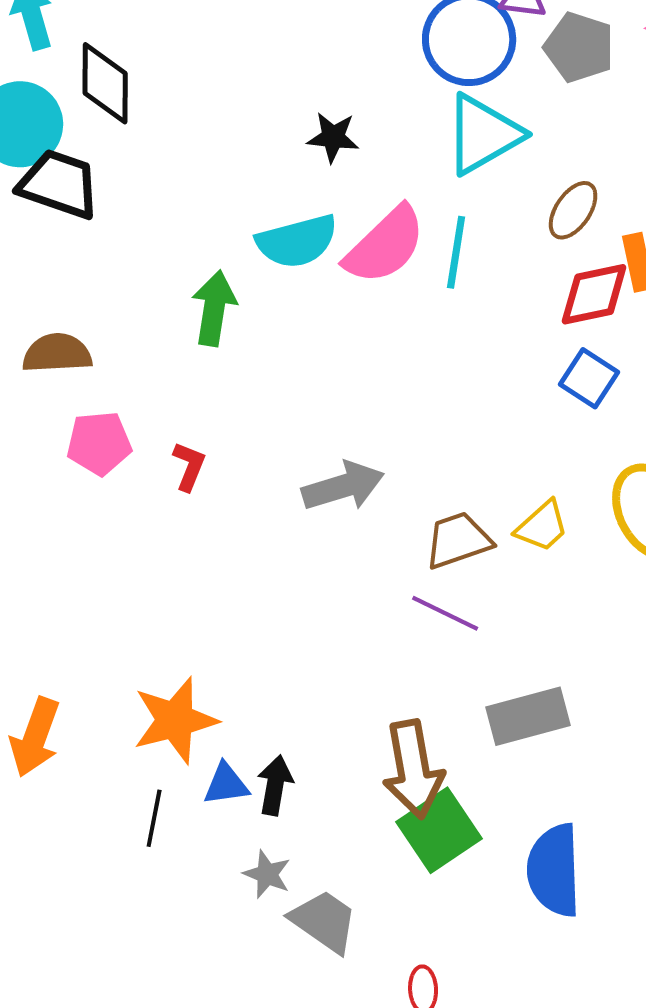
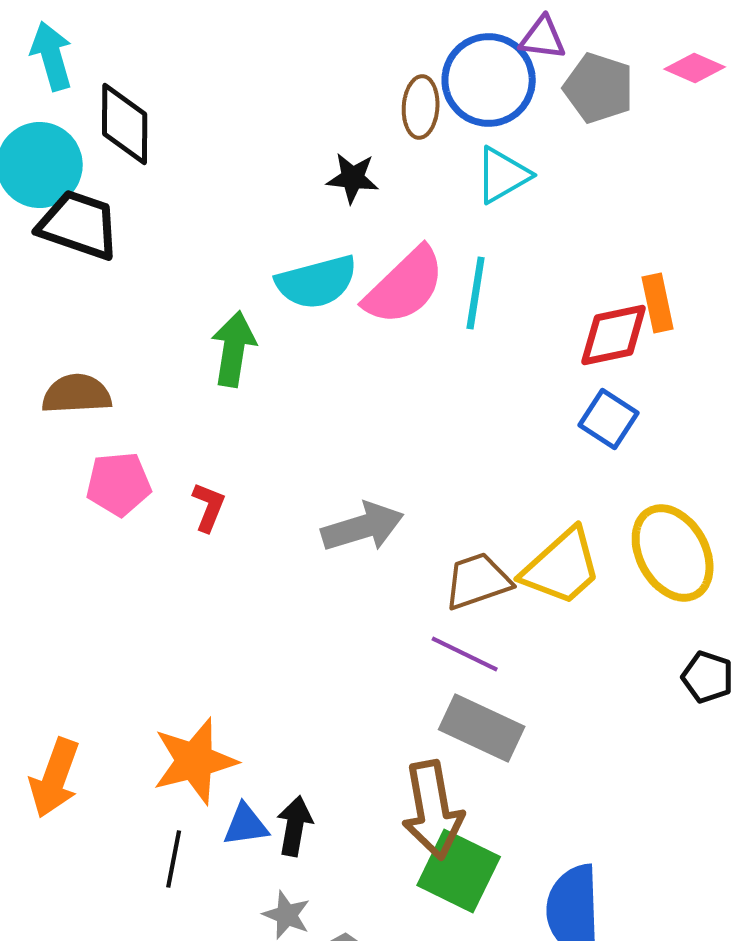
cyan triangle: (483, 134) -> (503, 175), size x0.7
brown ellipse: (573, 210) -> (421, 107), moved, turned -30
yellow trapezoid: (542, 526) -> (562, 567), size x1.5
gray rectangle: (528, 716) -> (482, 728), moved, turned 40
green square: (439, 830) -> (459, 871), turned -30

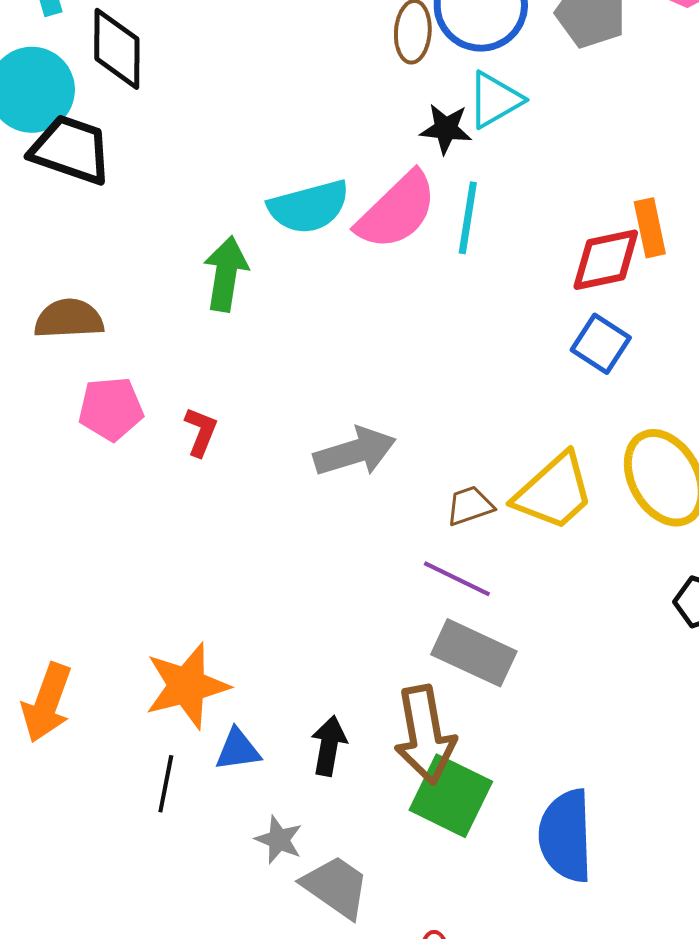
black star: (353, 178) -> (446, 129), moved
brown trapezoid: (478, 581) -> (470, 506), size x0.7
black arrow: (295, 826) -> (329, 746), moved

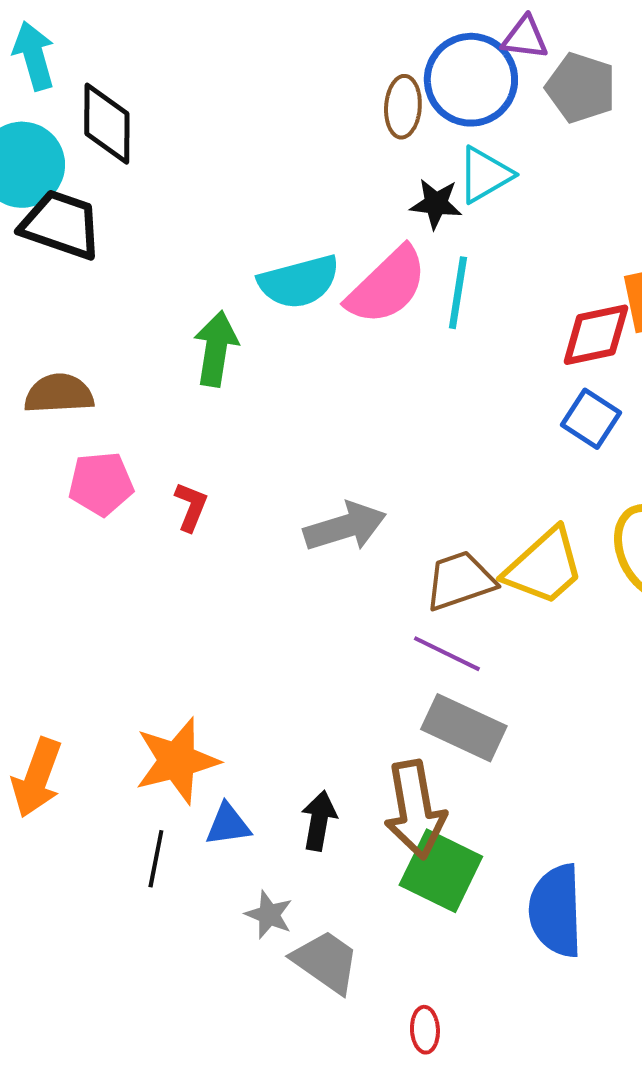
brown trapezoid: (470, 506) -> (460, 581), size x1.5

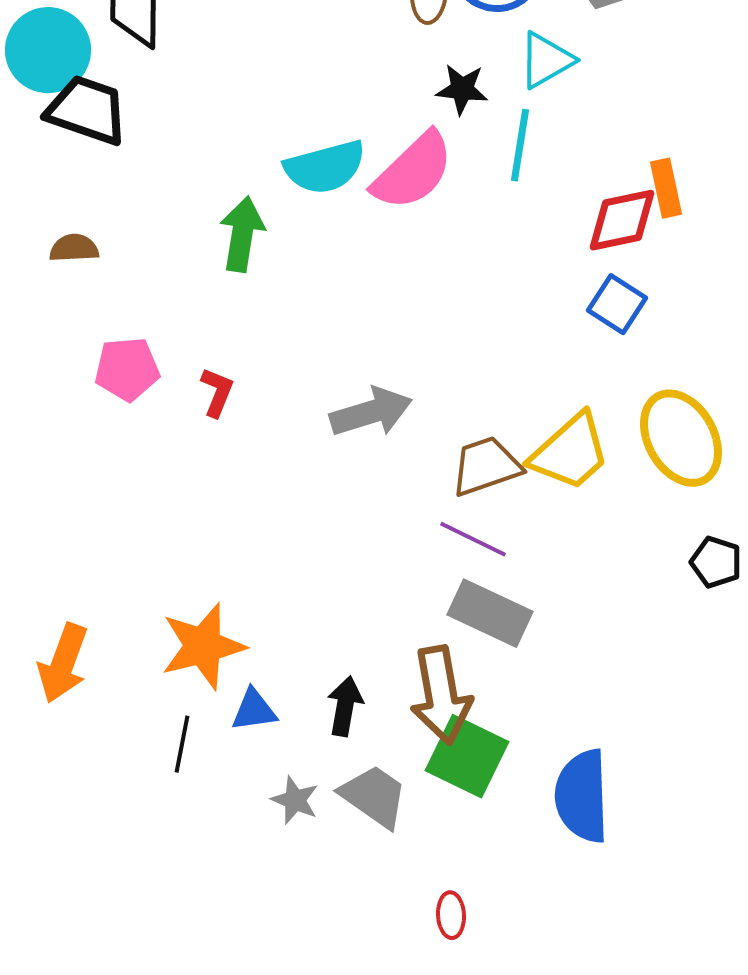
cyan triangle: (485, 175) -> (546, 60), moved
cyan line: (458, 293) -> (520, 145), moved
brown semicircle: (59, 394) -> (74, 248), moved, size x0.7
gray trapezoid: (326, 962) -> (374, 796), moved

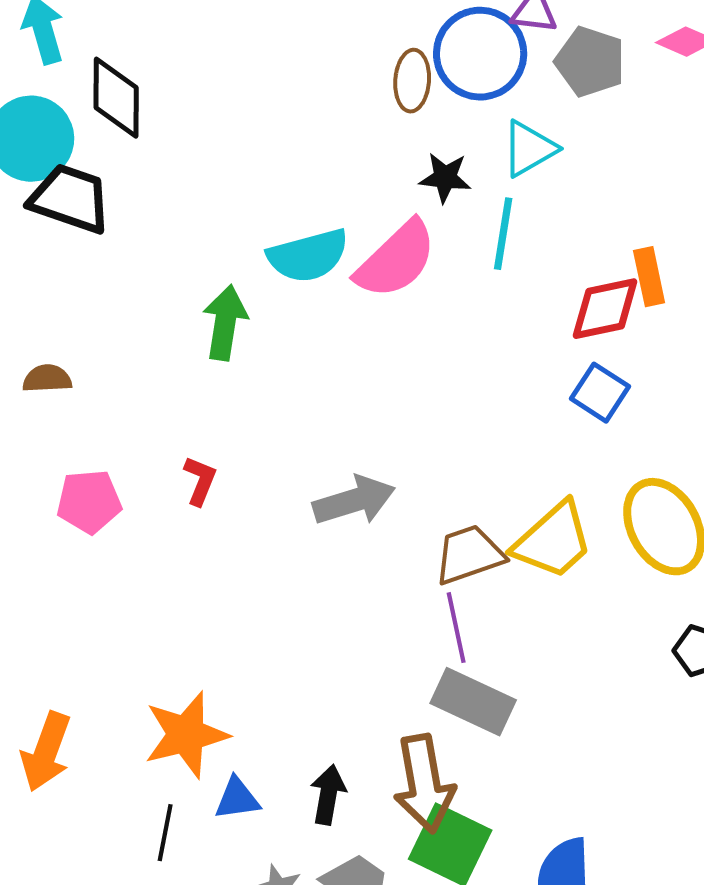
brown semicircle: (74, 248) -> (47, 379), moved
pink pentagon: (127, 369) -> (89, 502), moved
purple line: (473, 539) -> (456, 628), turned 52

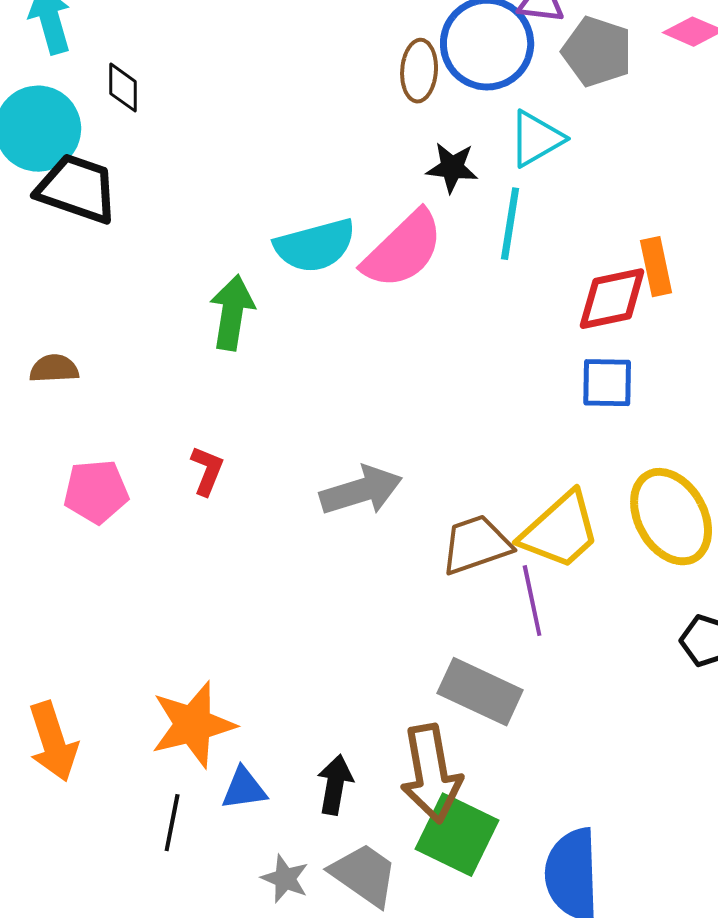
black diamond: (116, 98) -> (123, 88), size x0.6
blue square: (600, 393) -> (607, 383), turned -32
purple line: (456, 628) -> (532, 601), moved
orange arrow: (46, 752) -> (53, 742), turned -38

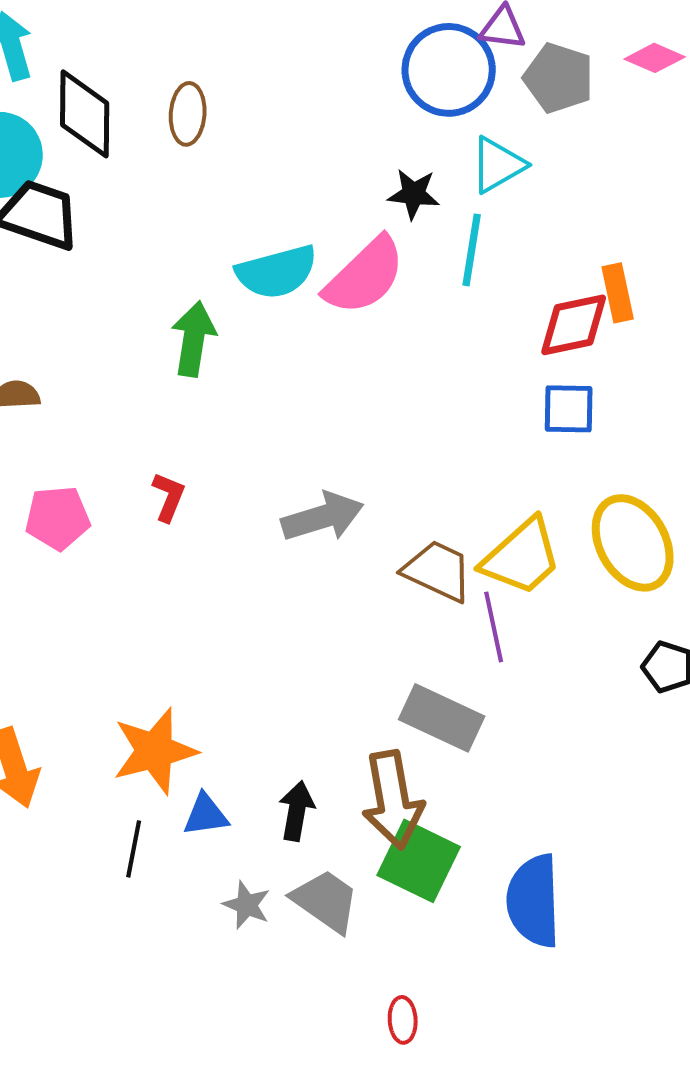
brown ellipse: (419, 71) -> (188, 114), moved
black diamond: (123, 88) -> (85, 114), size x1.8
brown trapezoid: (476, 545) -> (438, 571), turned 44

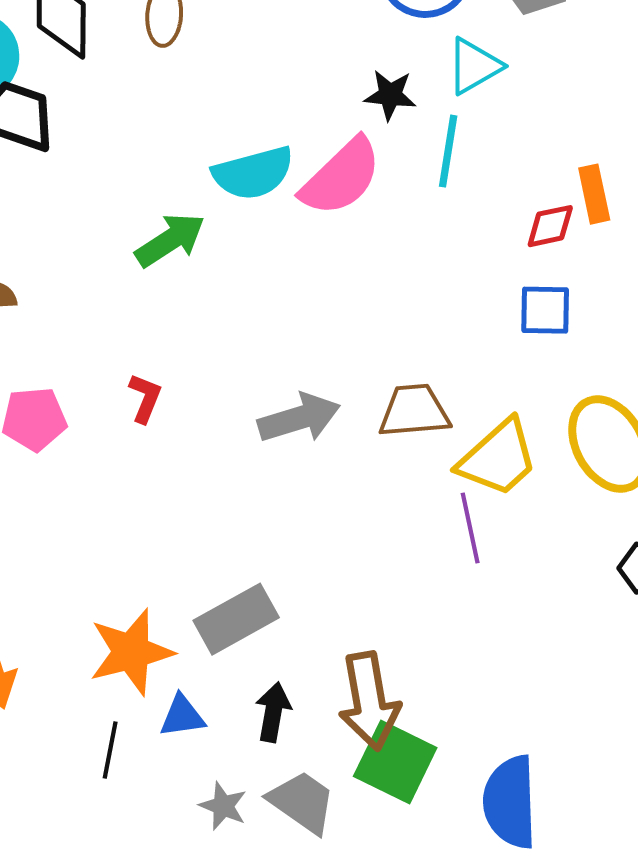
red diamond: (574, 325) -> (550, 226), size x0.7
green arrow: (194, 339) -> (170, 240), turned 48
brown trapezoid: (438, 571) -> (414, 411), moved, turned -30
gray rectangle: (442, 718) -> (236, 619), moved, turned -54

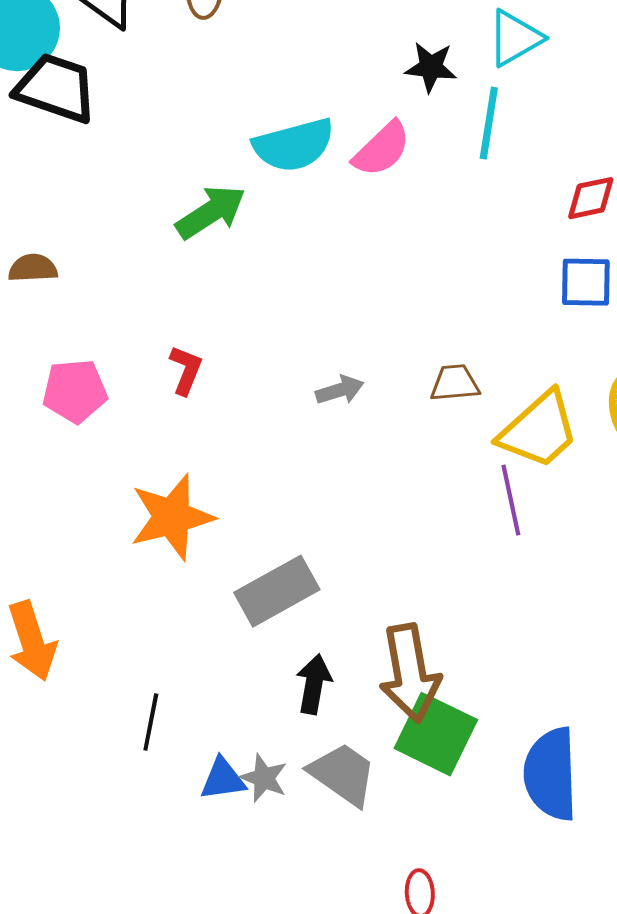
pink semicircle: (341, 177) -> (382, 149), size x0.7
brown trapezoid: (414, 411) -> (455, 383), size x0.7
gray arrow: (299, 418) -> (340, 390), size x0.6
orange star: (131, 652) -> (172, 517), moved
blue triangle: (182, 716) -> (223, 779), moved

